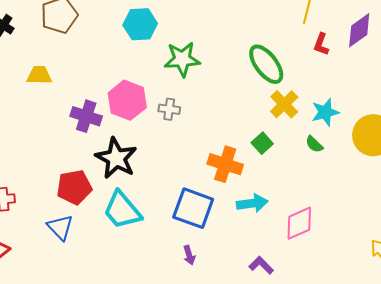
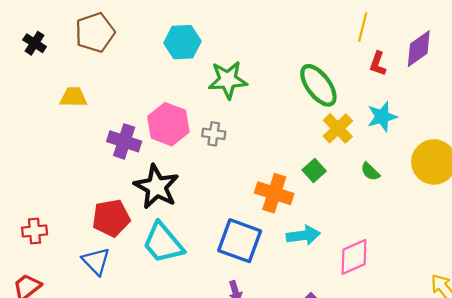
cyan star: (325, 112) -> (382, 117), moved

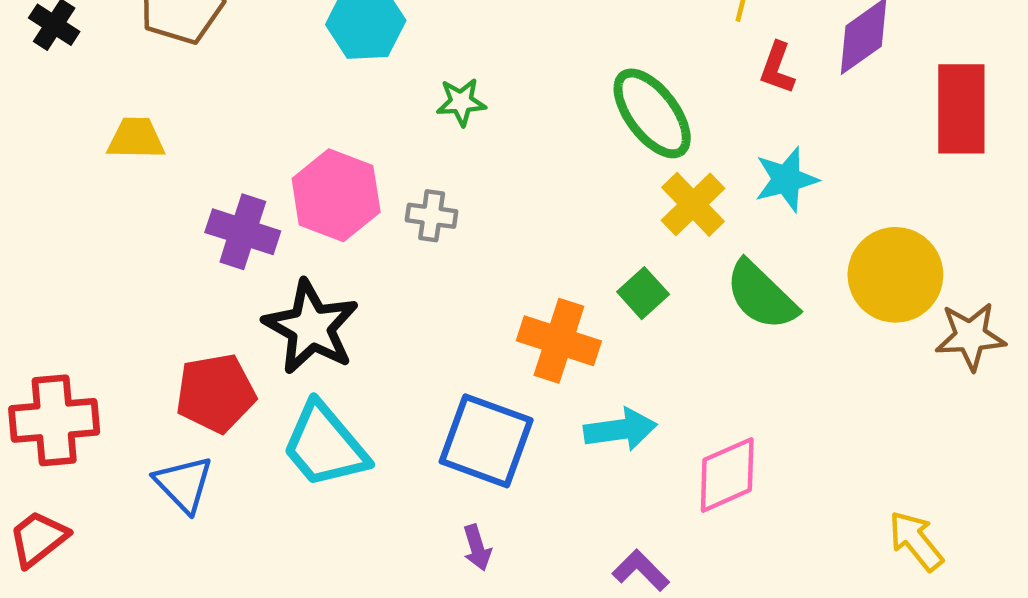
green star: (228, 80) -> (461, 102), size x0.6
green semicircle: (370, 172) -> (761, 295), size x1.8
red cross: (35, 231) -> (54, 420), size x1.6

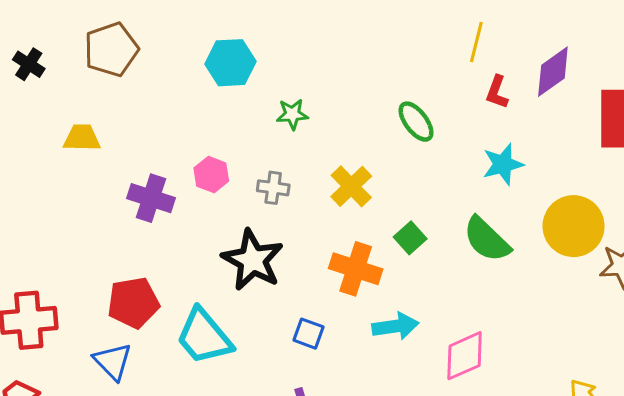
green ellipse: (652, 113) -> (416, 122), size x0.7
pink hexagon: (336, 195) -> (211, 175), size x0.6
yellow cross: (693, 204) -> (351, 186), moved
black star: (311, 327) -> (253, 260), moved
blue square: (486, 441) -> (309, 334), size x0.5

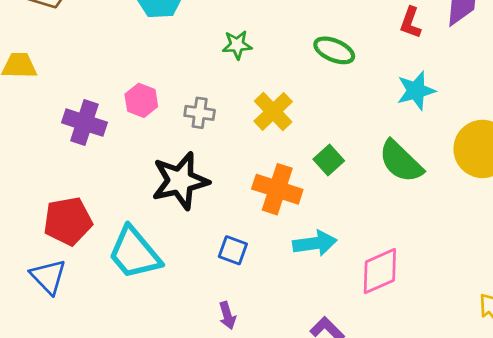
green star: (292, 114) -> (237, 45), moved
green ellipse: (416, 122) -> (334, 50), turned -30
black star: (253, 260) -> (180, 181), turned 30

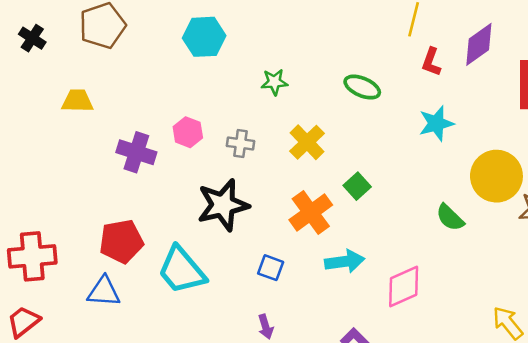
green semicircle: (401, 161) -> (450, 218), moved, size x0.7
orange cross: (277, 189) -> (311, 212), turned 36
blue triangle: (48, 277) -> (104, 292), turned -42

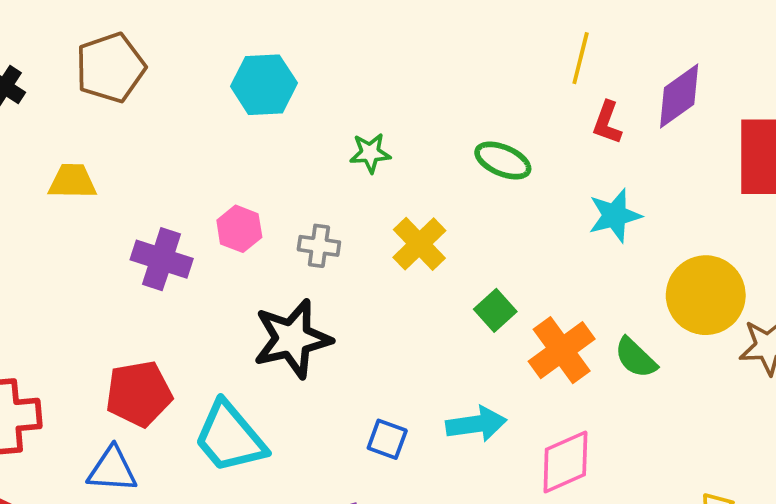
orange cross: (311, 212) -> (562, 350), moved
blue square: (271, 268) -> (387, 439), moved

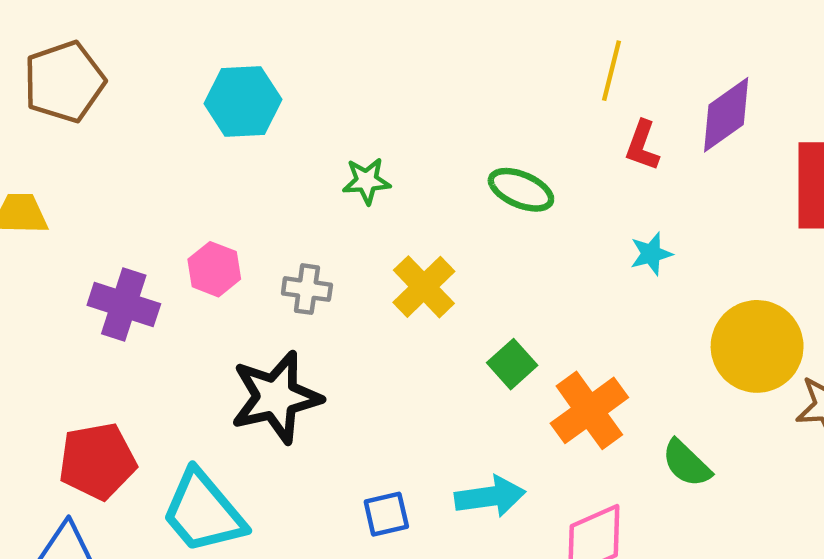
cyan star: (615, 216) -> (651, 254), size x0.7
green semicircle: (636, 358) -> (686, 463), moved
blue square: (387, 439) -> (386, 514), turned -33

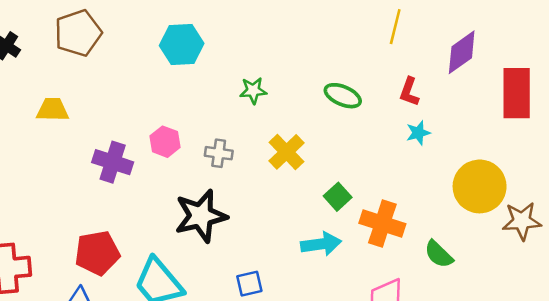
red L-shape: (642, 146) -> (409, 92), moved
orange cross: (589, 410) -> (382, 224), turned -36
cyan arrow: (490, 496) -> (321, 244), moved
blue square: (386, 514) -> (249, 284), moved

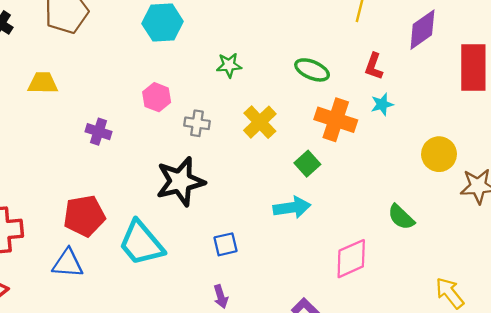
pink hexagon: (165, 142) -> (157, 97), moved
purple cross: (113, 162) -> (99, 132), size x0.7
yellow circle: (480, 186) -> (439, 154), size x0.7
orange cross: (382, 224) -> (336, 120), moved

